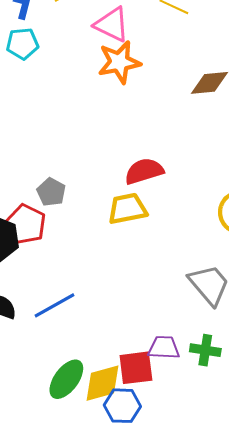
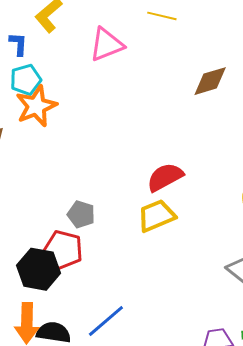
pink triangle: (112, 24) -> (107, 45), turned -36
orange star: (119, 62) -> (36, 106), moved

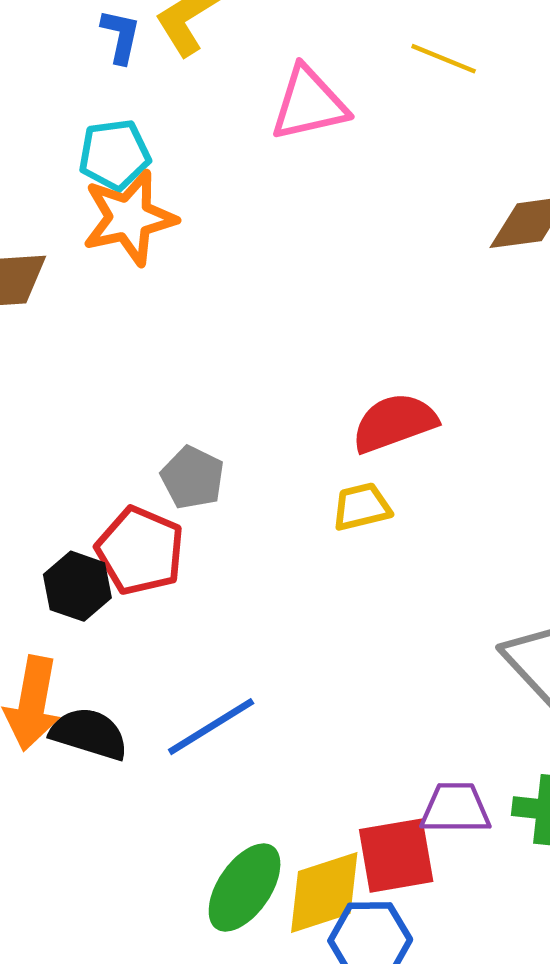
blue L-shape: (18, 44) -> (121, 36), moved
yellow trapezoid: (156, 216) -> (362, 507), size x0.7
black hexagon: (39, 269) -> (77, 586), size x0.7

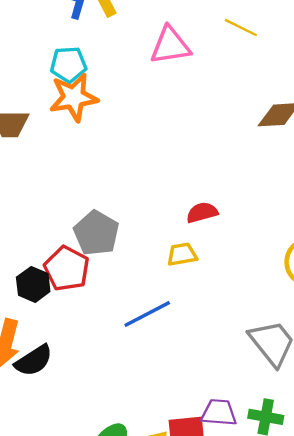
red semicircle: (394, 423) -> (202, 213), size x0.7
gray pentagon: (193, 478) -> (96, 233), size x1.4
blue line: (211, 727) -> (147, 314), moved
black semicircle: (89, 734) -> (34, 361), turned 126

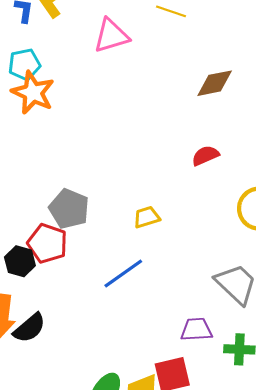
orange star: (74, 97) -> (33, 93), turned -30
red semicircle: (202, 213) -> (205, 156), moved
purple trapezoid: (219, 413) -> (196, 330), moved

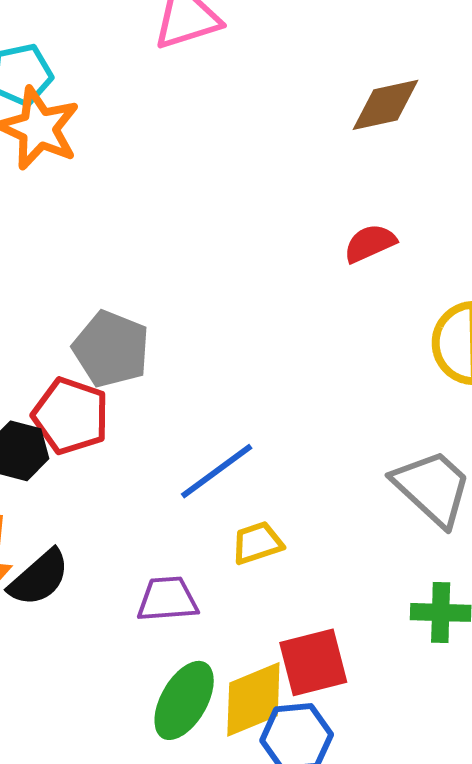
yellow trapezoid: (147, 217) -> (257, 543), moved
purple trapezoid: (196, 330) -> (167, 599), moved

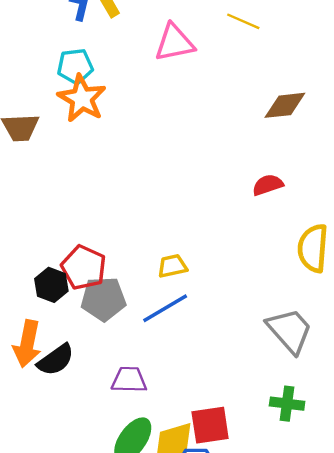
gray pentagon: (111, 349) -> (103, 299), moved, turned -30
yellow trapezoid: (257, 543) -> (172, 266), moved

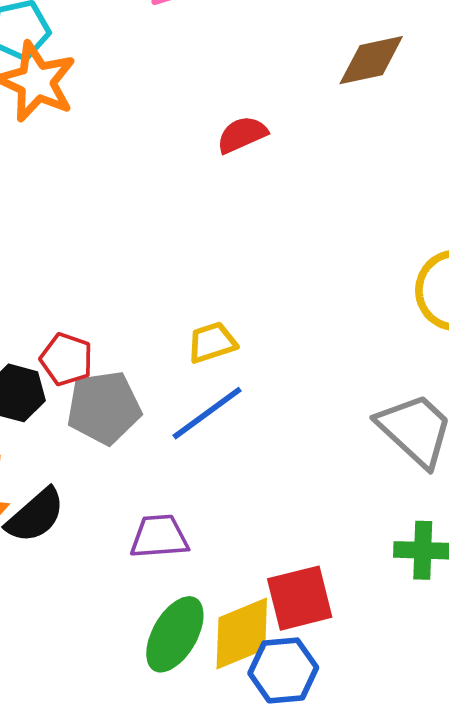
red semicircle: (268, 185) -> (242, 135), moved
red pentagon: (84, 268) -> (66, 359), size x0.7

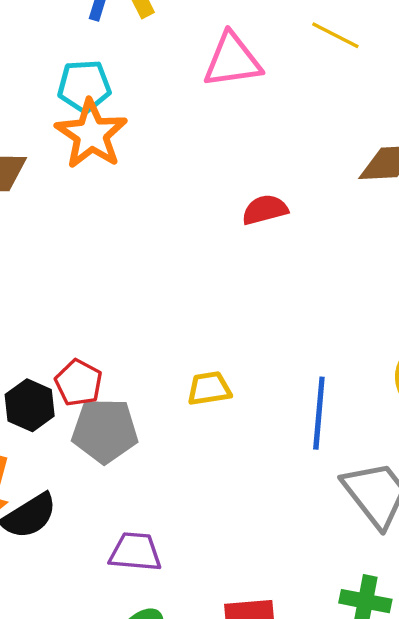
blue line: (207, 413) -> (319, 413), moved, turned -58

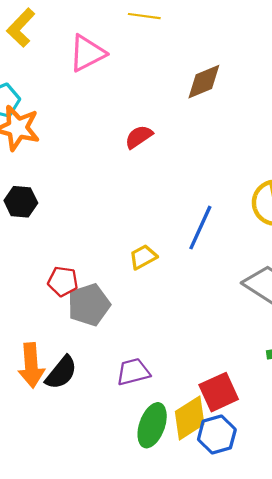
black hexagon: (30, 405) -> (21, 202), moved
blue line: (319, 413) -> (200, 228), moved, turned 39

